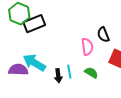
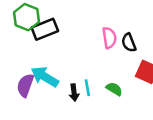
pink semicircle: (87, 47) -> (109, 38), moved
purple semicircle: (18, 70) -> (25, 85), turned -72

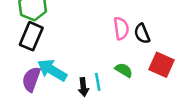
black rectangle: (45, 29) -> (31, 36), moved, turned -45
green semicircle: (114, 89) -> (124, 70), moved

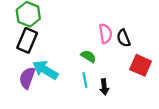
green semicircle: (124, 70) -> (88, 56), moved
black arrow: (83, 87) -> (104, 87), moved

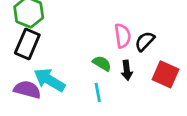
black semicircle: (124, 38) -> (145, 41), turned 66
purple semicircle: (27, 78) -> (27, 90), turned 85
black arrow: (104, 87) -> (127, 70), moved

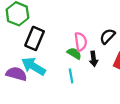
pink semicircle: (123, 36) -> (81, 42), moved
black rectangle: (27, 44) -> (35, 38), moved

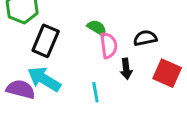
black semicircle: (107, 36) -> (145, 38), turned 35
green semicircle: (74, 53) -> (97, 28), moved

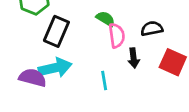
cyan arrow: (44, 79) -> (55, 68), turned 136

